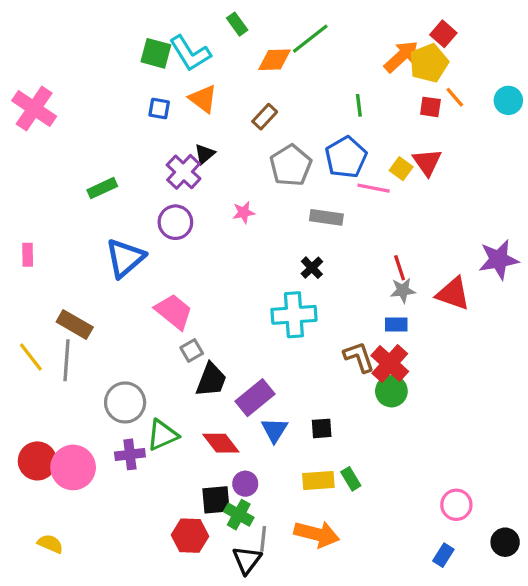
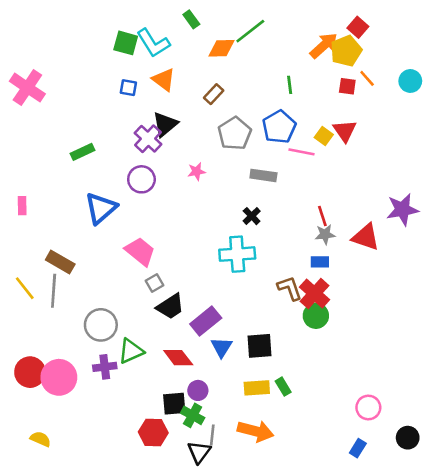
black triangle: (205, 154) -> (165, 124), size x1.5
black trapezoid: (211, 380) -> (170, 307), turned 36
black square: (322, 428) -> (259, 346), size x1.5

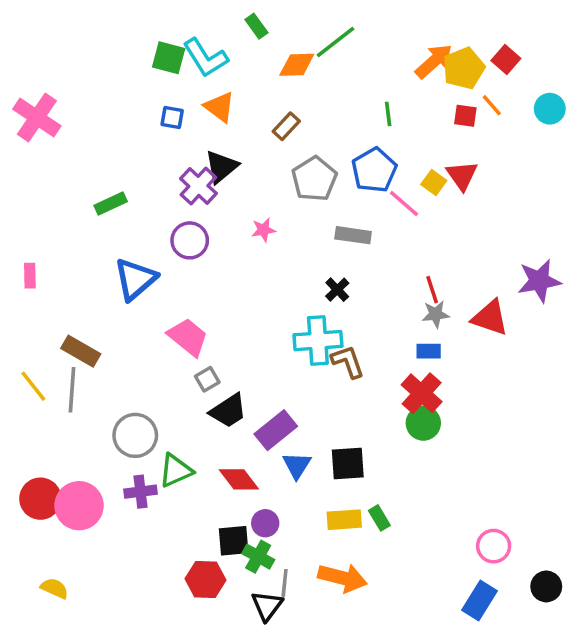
red square: (358, 27) -> (506, 60), moved
pink line: (301, 152) -> (404, 204), turned 30
brown L-shape: (290, 288) -> (348, 362), moved
blue rectangle: (358, 448) -> (480, 601), size x1.5

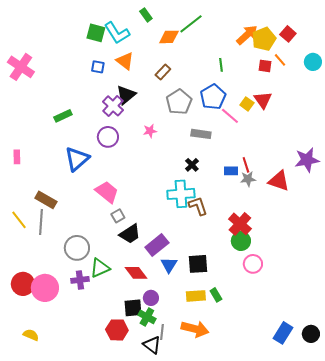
blue rectangle: (429, 351) -> (231, 171), moved
pink circle: (494, 546) -> (253, 264), moved
blue rectangle: (480, 601) -> (283, 333), moved
black triangle: (267, 606) -> (152, 345), turned -30

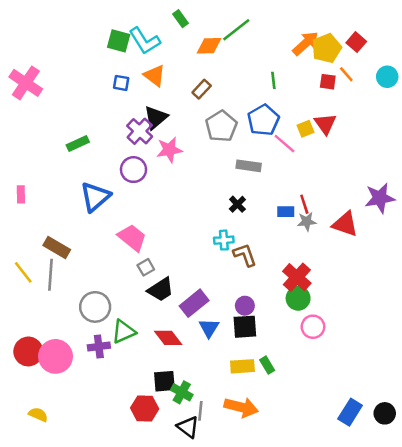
yellow square: (247, 104) -> (306, 129), turned 32
pink star: (150, 131) -> (169, 150), moved, size x1.5
cyan cross: (181, 194) -> (224, 240), size x0.6
purple circle: (151, 298) -> (245, 306), moved

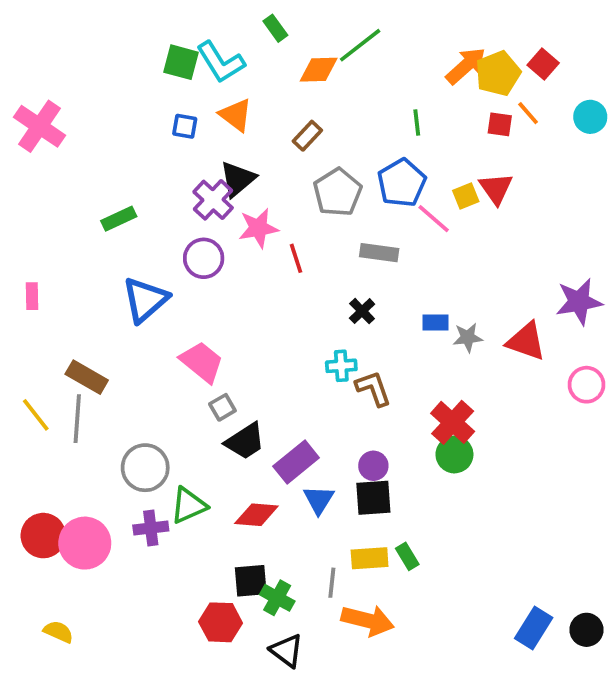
red line: (304, 204) -> (296, 258), moved
pink circle: (313, 327) -> (586, 385), moved
red diamond: (168, 338) -> (256, 515), turned -48
gray line: (200, 411) -> (332, 583), moved

